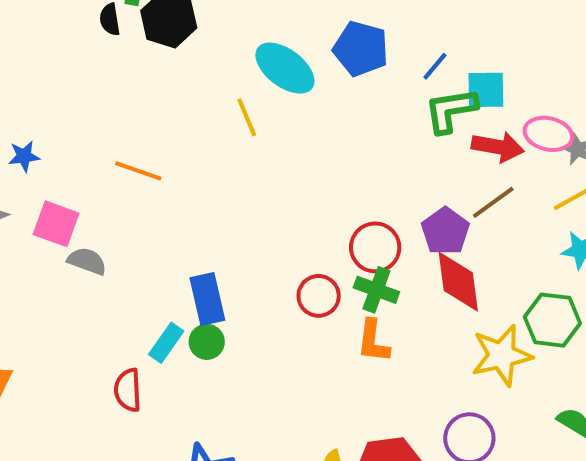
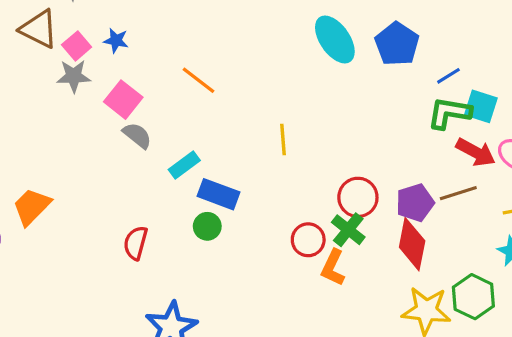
yellow line: (247, 117) -> (283, 140), moved
red circle: (319, 296) -> (308, 240), moved
blue rectangle: (207, 299) -> (218, 194), turned -75
cyan rectangle: (166, 343) -> (184, 165), moved

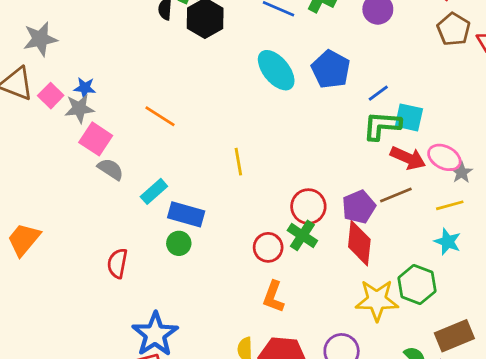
gray star: (74, 76) -> (79, 109), moved
orange L-shape: (333, 268) -> (273, 297), moved

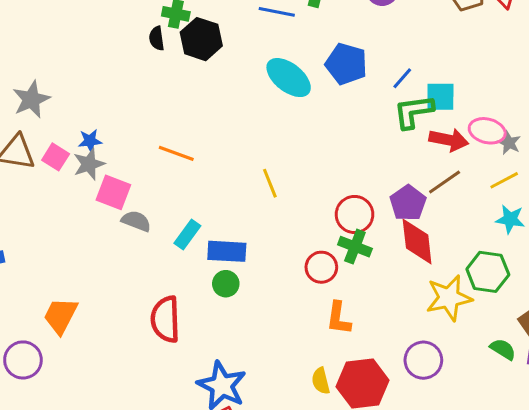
red semicircle: (117, 263) -> (165, 319), size x1.4

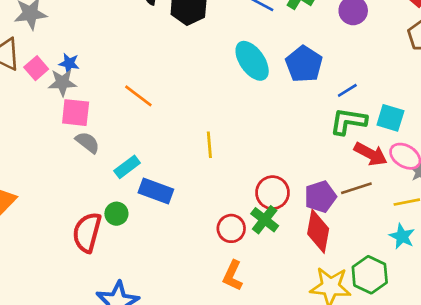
cyan square: (440, 97) -> (390, 118), moved
pink square: (113, 192) -> (76, 113), turned -32
green circle: (226, 284) -> (116, 214), moved

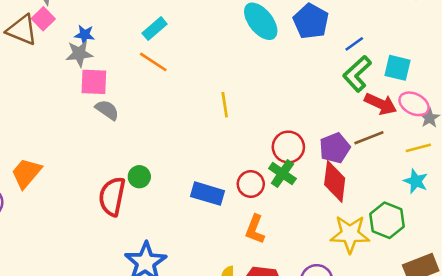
pink square: (36, 68) -> (43, 19), moved
green L-shape: (348, 121) -> (357, 74), turned -48
cyan rectangle: (127, 167) -> (155, 29), moved
blue rectangle: (156, 191) -> (208, 194), moved

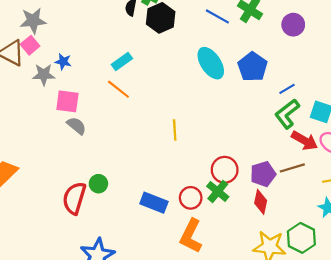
gray star: (79, 54) -> (44, 75), moved
red diamond: (335, 181) -> (261, 202), size x0.7
orange L-shape: (255, 229) -> (191, 236), size x1.4

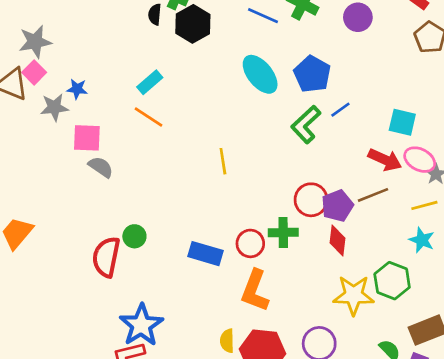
blue line: (287, 89) -> (340, 110), moved
green L-shape: (287, 114) -> (306, 124), moved
red circle: (225, 170) -> (311, 200), moved
green cross: (218, 191) -> (283, 233), turned -35

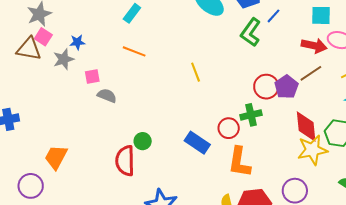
cyan rectangle: (150, 82) -> (132, 13), moved
pink square: (87, 138) -> (92, 76), size x0.7
red diamond: (337, 240) -> (306, 127), moved, size x1.4
blue rectangle: (205, 254) -> (197, 143), turned 30

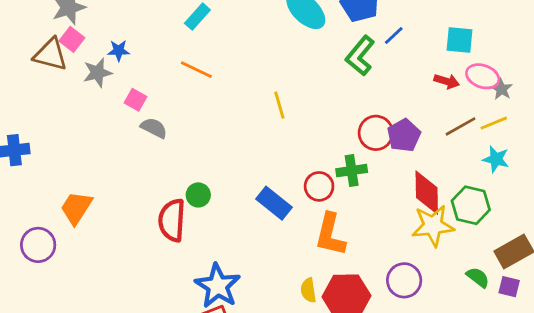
red arrow: (314, 46) -> (447, 81), size x0.7
brown line: (311, 73) -> (461, 126), moved
pink square: (92, 76) -> (135, 100), turned 35

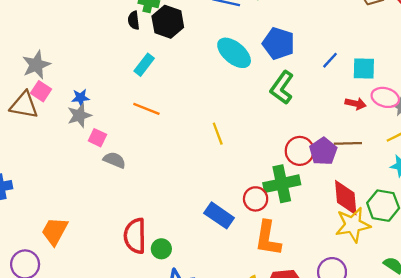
blue line: (394, 36) -> (330, 60), moved
gray star: (98, 73) -> (79, 115), moved
brown line: (461, 126) -> (348, 143), moved, turned 32
green cross: (352, 171) -> (282, 184), size x1.4
green circle: (198, 195) -> (161, 249), moved

